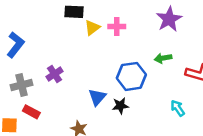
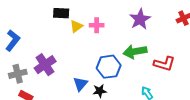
green arrow: (163, 58) -> (135, 52), size x1.6
purple cross: (54, 74) -> (45, 65), size x1.5

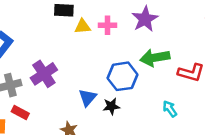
purple star: (140, 19) -> (145, 19), moved
yellow triangle: (76, 26) -> (83, 26), turned 32

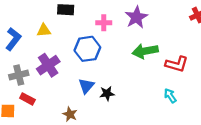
yellow triangle: (83, 26) -> (44, 30), moved
blue hexagon: (122, 76) -> (87, 49), moved
cyan arrow: (170, 109) -> (170, 96), moved

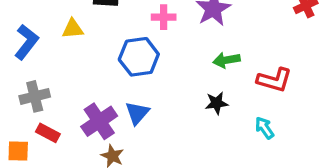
green arrow: (145, 51) -> (226, 60), size x0.7
purple cross: (48, 65) -> (99, 121), moved
black star: (107, 94) -> (217, 103), moved

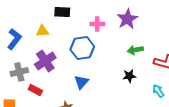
purple cross: (99, 121) -> (45, 61), moved
red rectangle: (48, 133) -> (35, 90), moved

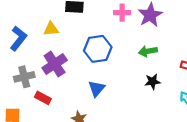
pink cross: (97, 24) -> (122, 13), moved
green arrow: (135, 50) -> (148, 51), moved

